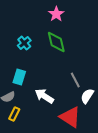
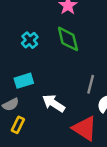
cyan rectangle: (19, 77) -> (24, 81), turned 56
gray line: (75, 80) -> (91, 84), turned 42

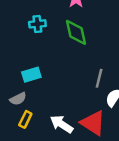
cyan cross: (30, 40) -> (37, 24), moved, turned 35
white arrow: (54, 103) -> (62, 124), moved

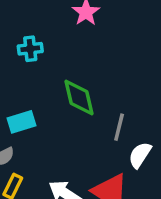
green diamond: (76, 32) -> (79, 98), moved

